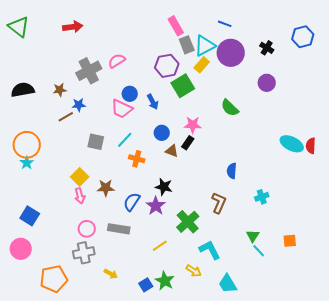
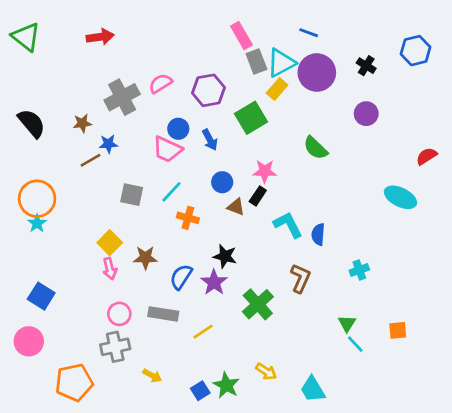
purple hexagon: (167, 66) -> (208, 90), moved
black semicircle: (23, 90) -> (32, 123), turned 60
red semicircle: (311, 146) -> (427, 156), moved, turned 56
yellow line: (160, 246) -> (203, 332), moved
cyan L-shape: (210, 250) -> (288, 225), moved

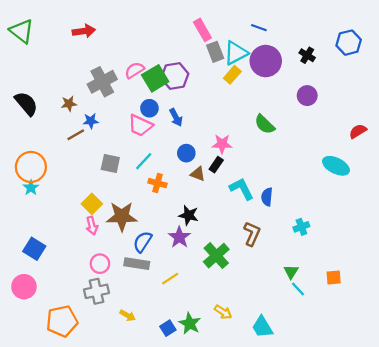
green square: (251, 118) -> (155, 78), moved
brown star: (145, 258) -> (122, 216), size x1.5
blue semicircle: (181, 277) -> (143, 242), moved

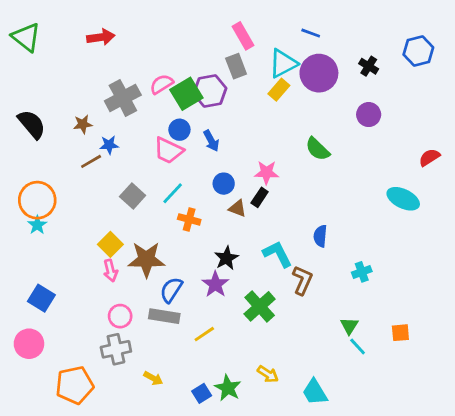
gray rectangle: (215, 52) -> (236, 66), moved
gray square: (110, 163) -> (133, 196), turned 30
cyan L-shape: (242, 189) -> (278, 254), moved
black star: (189, 215) -> (226, 258), turned 30

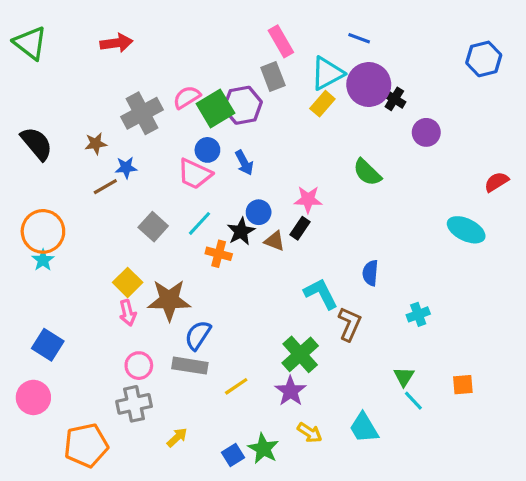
black cross: (369, 66) -> (394, 99), moved
black star: (226, 258) -> (241, 231), moved
purple star: (215, 284) -> (290, 391), moved
yellow arrow: (153, 378) -> (177, 437), turned -72
cyan trapezoid: (315, 392) -> (364, 428), moved

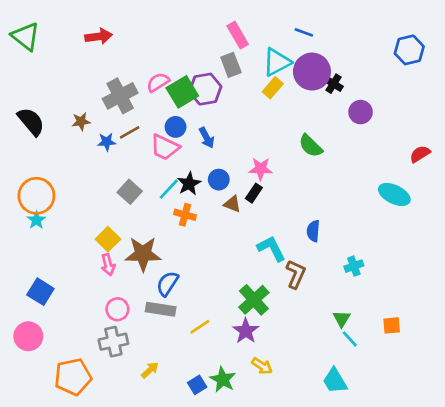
brown line: (105, 187) -> (130, 132), moved
black star: (241, 231) -> (189, 184), moved
cyan trapezoid: (364, 428) -> (335, 381), moved

